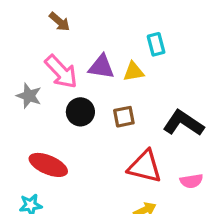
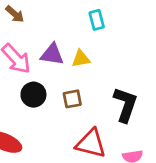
cyan rectangle: (156, 44) -> (97, 20), moved
black L-shape: (183, 123) -> (125, 105), turned 75

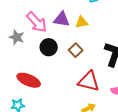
brown square: (72, 99) -> (76, 50), turned -32

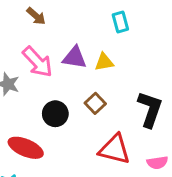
black circle: (49, 47) -> (55, 114), moved

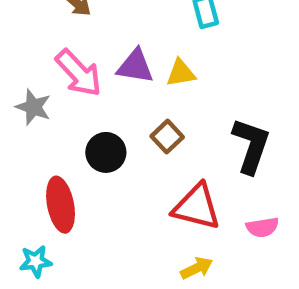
red ellipse: (26, 148) -> (61, 205), turned 56

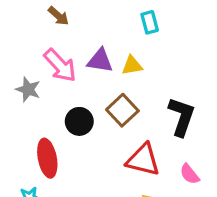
brown square: (167, 137) -> (122, 110), size x1.4
pink semicircle: (262, 227) -> (190, 174), turned 60

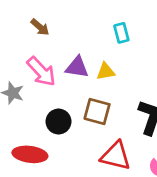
brown square: (122, 110) -> (97, 112), turned -32
red ellipse: (47, 158) -> (30, 154), turned -72

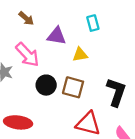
purple triangle: (77, 67) -> (57, 36), moved
black circle: (59, 122) -> (46, 85), moved

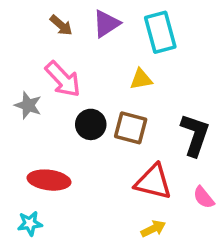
cyan rectangle: (93, 23) -> (160, 32), size x1.6
purple triangle: (57, 36) -> (106, 24), moved, turned -42

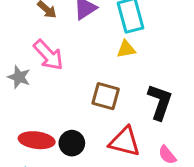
yellow triangle: (141, 79) -> (126, 49), moved
black circle: (91, 124) -> (72, 143), moved

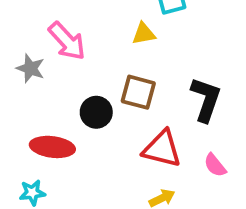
yellow triangle: (126, 49) -> (144, 34), moved
black circle: (72, 143) -> (96, 112), moved

